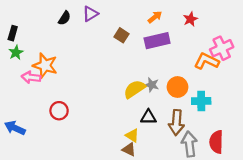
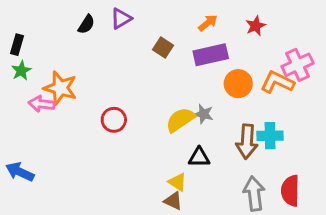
orange circle: (177, 87) -> (238, 84), moved
red circle: (59, 111) -> (114, 120), moved
brown arrow: (176, 123) -> (247, 141), moved

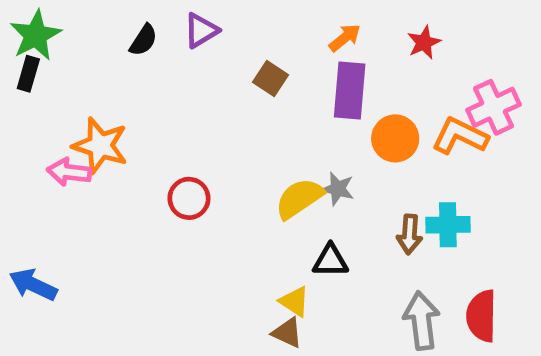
purple rectangle: (211, 55) -> (350, 90), turned -72
green star: (21, 71) -> (36, 35), moved, size x1.5
brown arrow: (247, 141) -> (410, 234), size x0.7

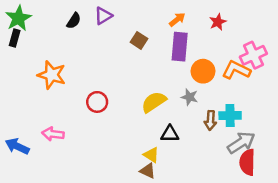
pink arrow: (69, 172) -> (53, 134), moved
gray star: (338, 189) -> (189, 97), moved
gray arrow: (422, 321) -> (241, 143), moved, turned 64

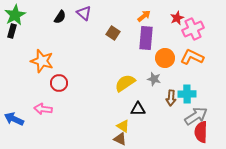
purple triangle: (103, 16) -> (84, 13), turned -49
pink cross: (253, 55) -> (193, 29), moved
red circle: (97, 102) -> (59, 83), moved

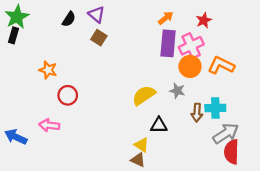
pink cross: (193, 29) -> (191, 46), moved
brown square: (113, 33) -> (99, 38), moved
orange star: (42, 61) -> (48, 70), size x0.7

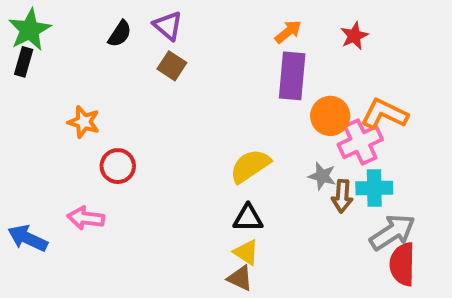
pink cross: (191, 46) -> (360, 142), moved
gray star: (177, 91) -> (322, 176), moved
black triangle: (159, 125) -> (248, 218), moved

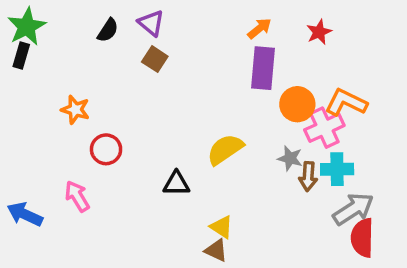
pink arrow: (86, 218) -> (77, 196), turned 52
black triangle: (248, 218) -> (176, 184), moved

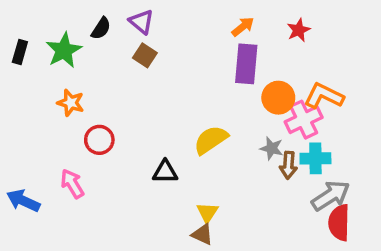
green star: (27, 27) -> (64, 50), moved
yellow triangle: (222, 227) -> (207, 212), turned 30

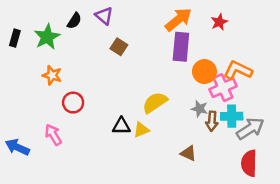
orange arrow: (243, 27) -> (178, 20), size x1.6
brown square: (145, 55) -> (119, 47), moved
gray arrow: (331, 196) -> (250, 129), moved
yellow triangle: (207, 212) -> (141, 130), moved, turned 35
brown triangle: (202, 234) -> (188, 153), moved

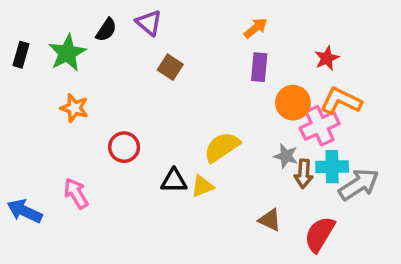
orange arrow: (178, 20) -> (256, 28), size x0.6
red star: (219, 22) -> (327, 58), moved
purple rectangle: (181, 47) -> (259, 67), size x0.7
red circle: (73, 103) -> (124, 147), moved
red semicircle: (249, 163) -> (320, 234), moved, turned 30

